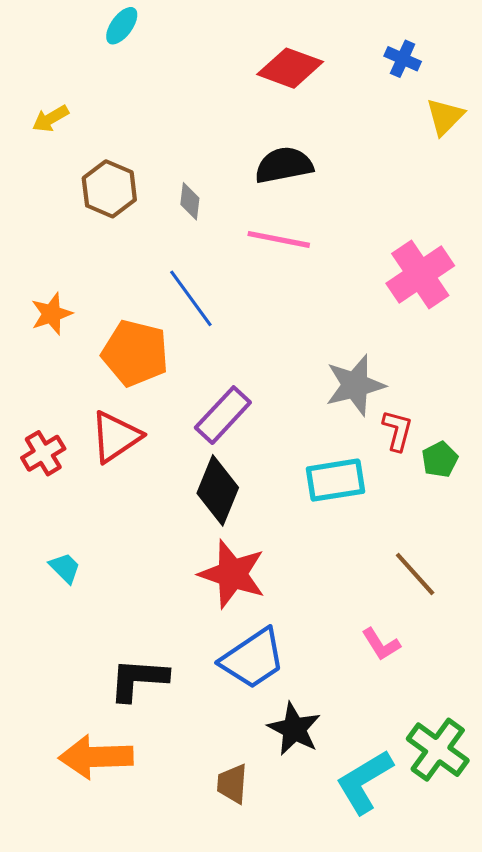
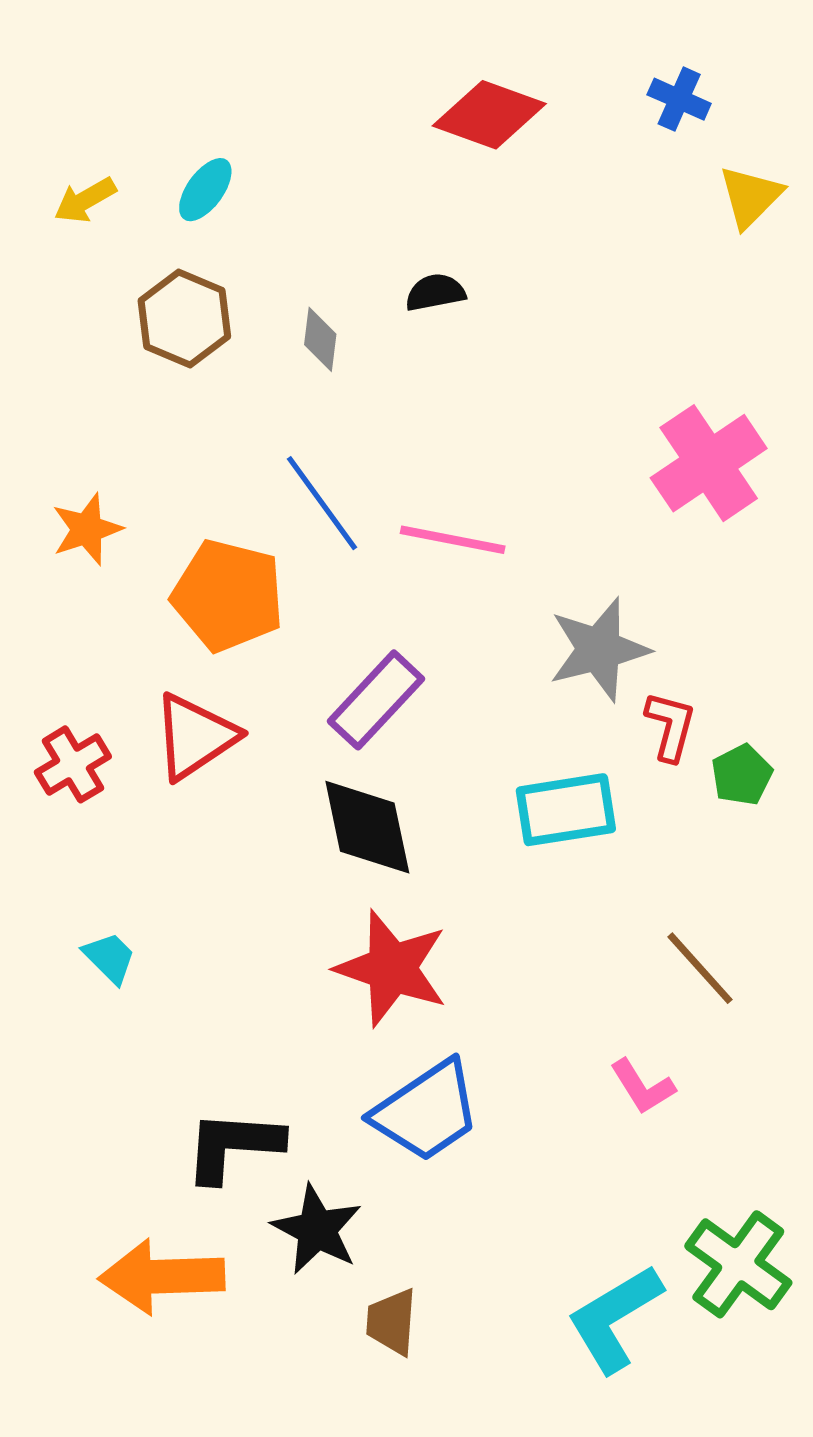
cyan ellipse: (122, 26) -> (205, 190), moved
black semicircle: (284, 165) -> (435, 292), moved, size x0.6
pink line: (279, 239) -> (453, 540), moved
black diamond: (218, 490) -> (367, 827), turned -34
black star: (294, 729) -> (317, 1229), moved

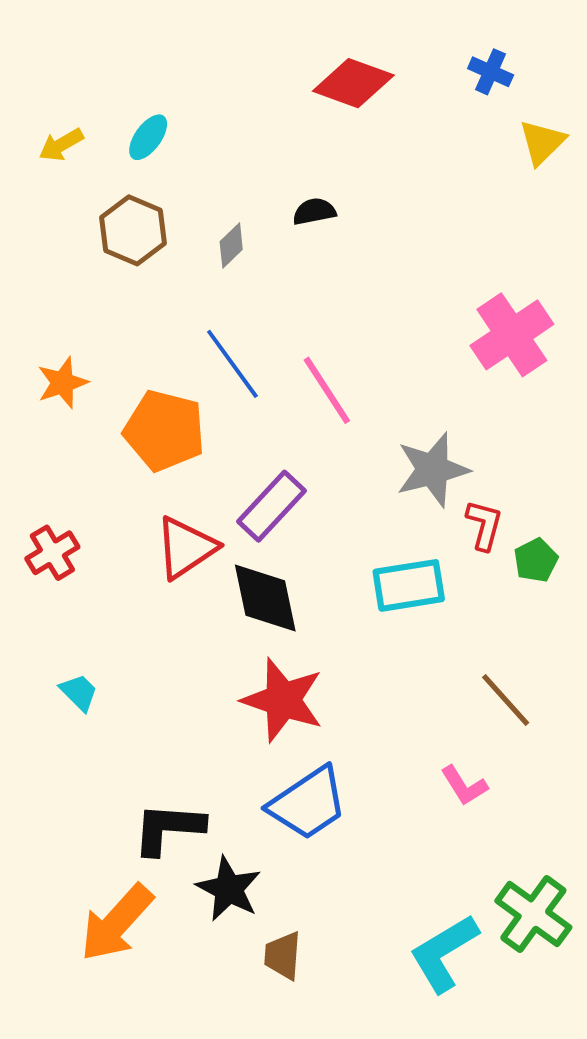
gray diamond: (320, 339) -> (231, 246), turned 39
pink line: (453, 540) -> (327, 390), turned 46
red triangle: (195, 737) -> (186, 548), moved
orange arrow: (162, 1277) -> (117, 923), turned -46

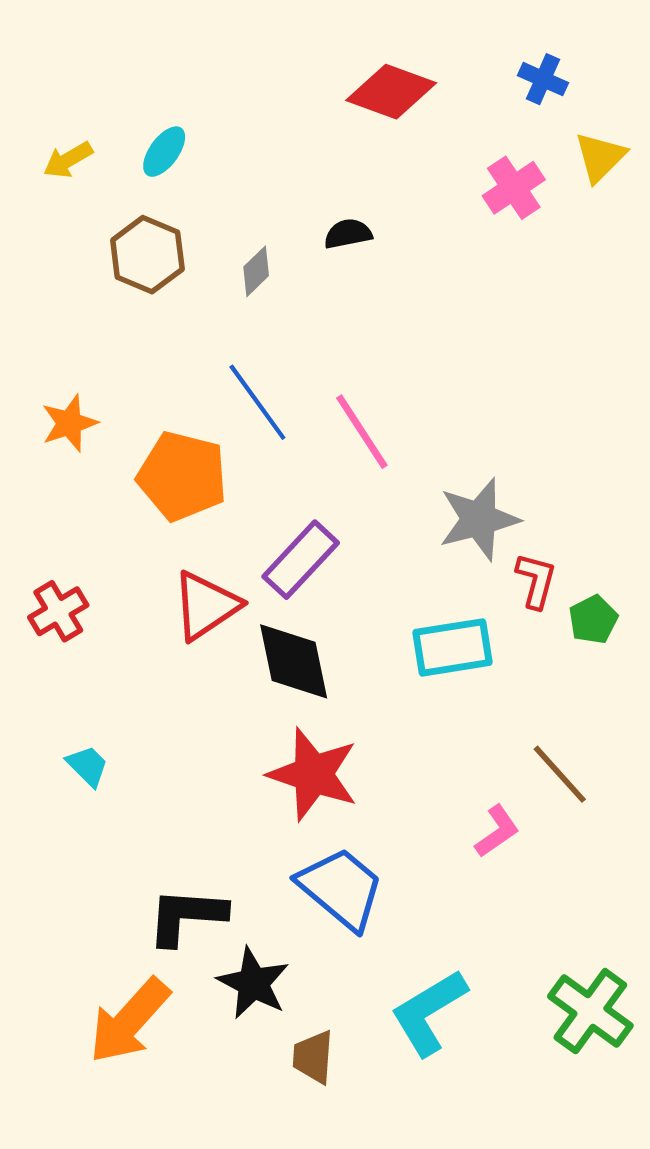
pink cross: (512, 335) -> (514, 188), moved, size x0.7
pink L-shape: (464, 786) -> (497, 831), moved, turned -93
blue trapezoid: (308, 803) -> (341, 888), turned -106
cyan L-shape: (444, 953) -> (429, 1012), moved

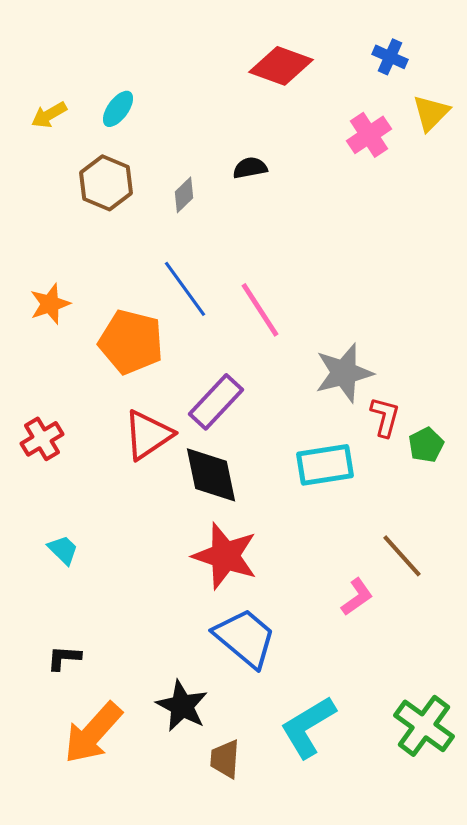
black L-shape: (186, 916) -> (64, 658), moved, size x0.6

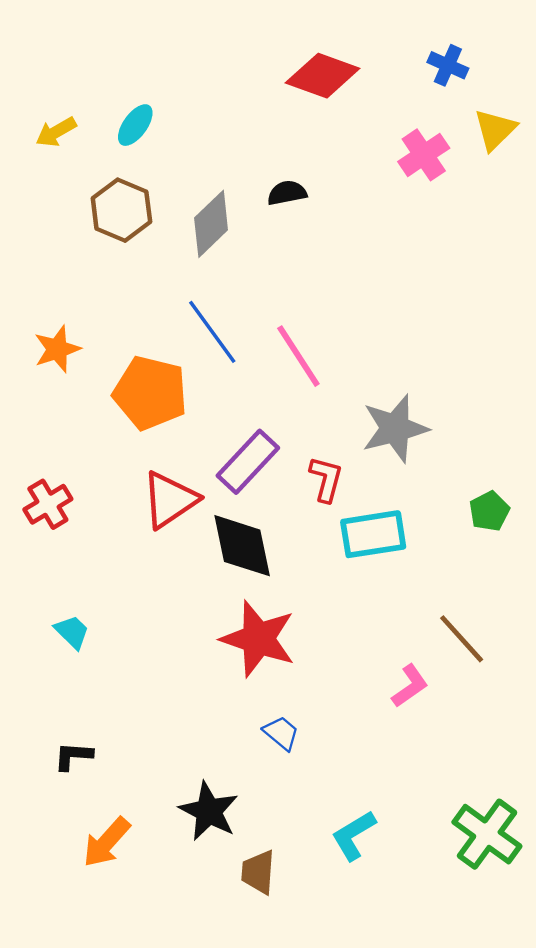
gray diamond: (184, 195) -> (211, 224), size x1.6
red L-shape: (385, 417) -> (326, 479), moved
blue trapezoid: (245, 638) -> (281, 733), size x0.5
cyan L-shape: (308, 727) -> (354, 835), size x0.7
orange arrow: (93, 733) -> (107, 842), size x0.7

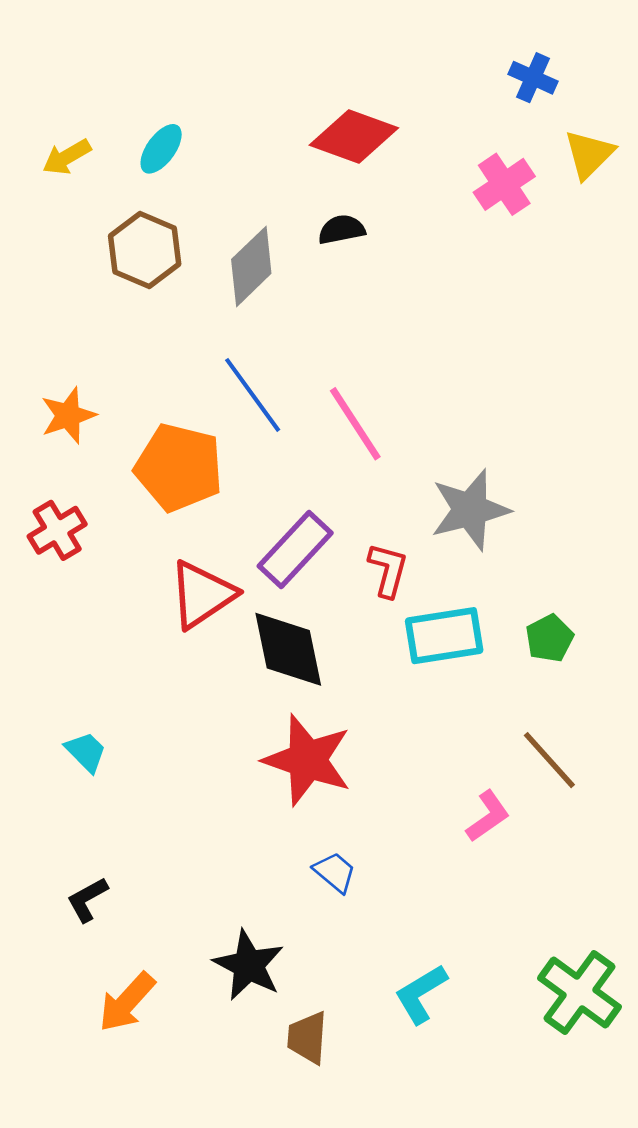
red diamond: (323, 76) -> (354, 137), moved
red cross: (48, 504) -> (57, 530), moved
green pentagon: (489, 511) -> (549, 638), moved
black L-shape: (73, 756) -> (87, 900), turned -33

